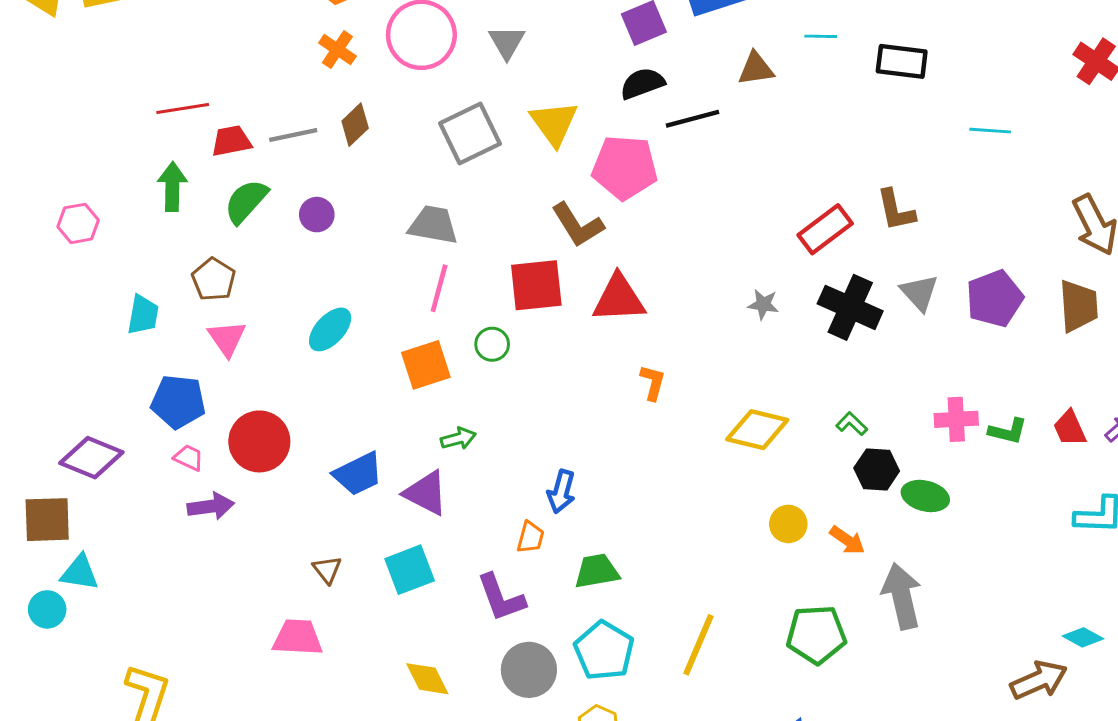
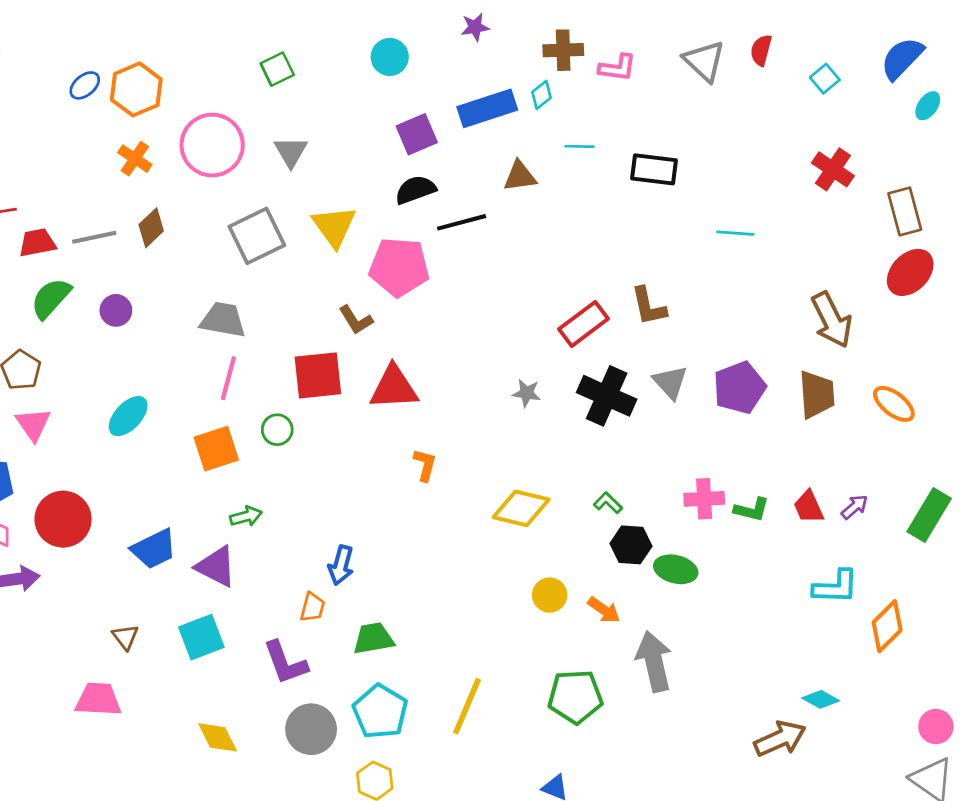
brown L-shape: (578, 225) -> (356, 320), size x0.7

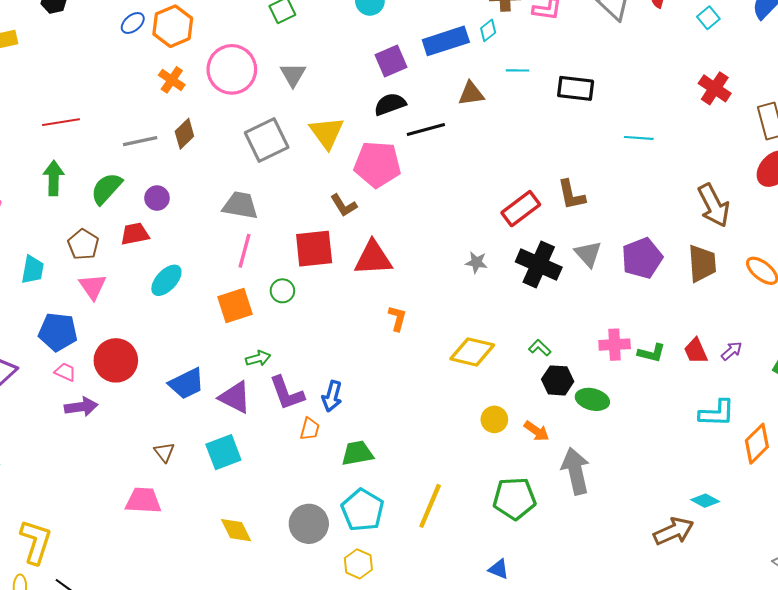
red trapezoid: (37, 243) -> (135, 234), moved
purple L-shape: (285, 663) -> (287, 393), moved

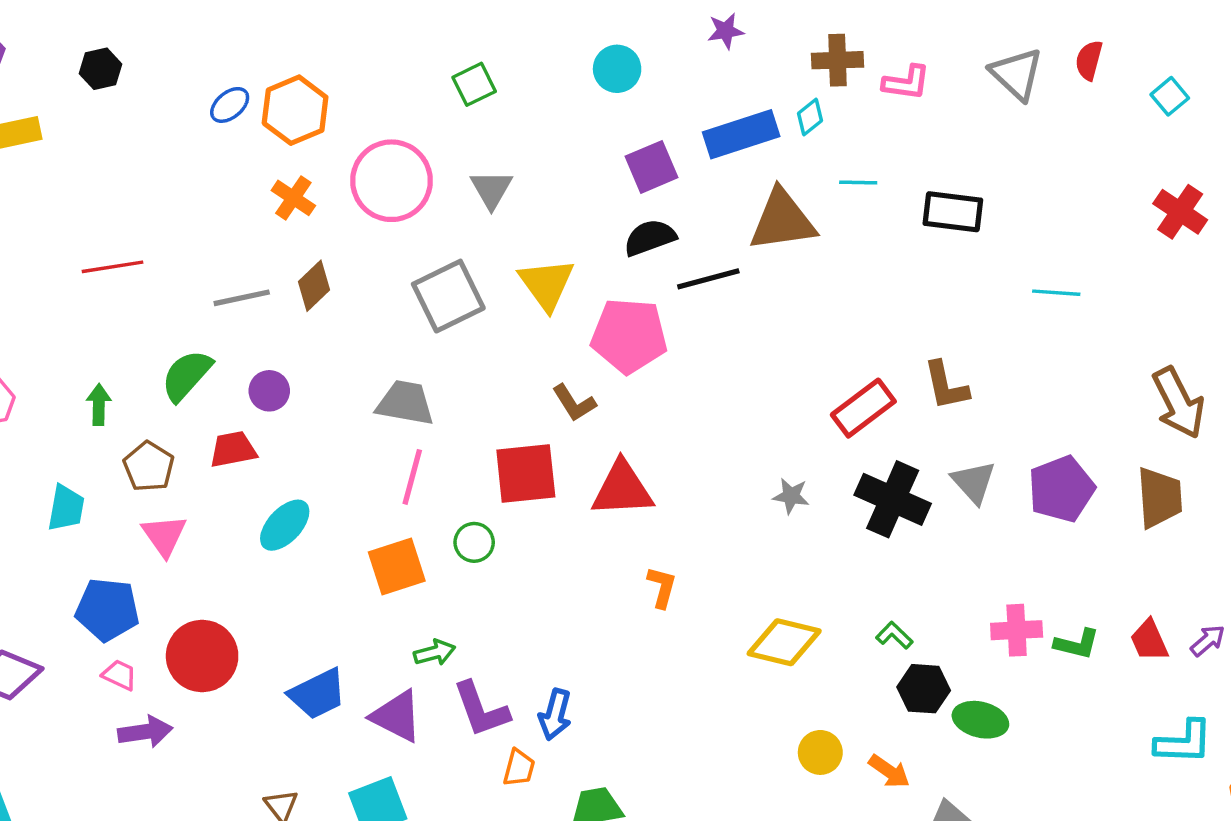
brown triangle: (471, 94) -> (782, 220), size x1.6
green arrow: (54, 178) -> (99, 405), moved, size x0.7

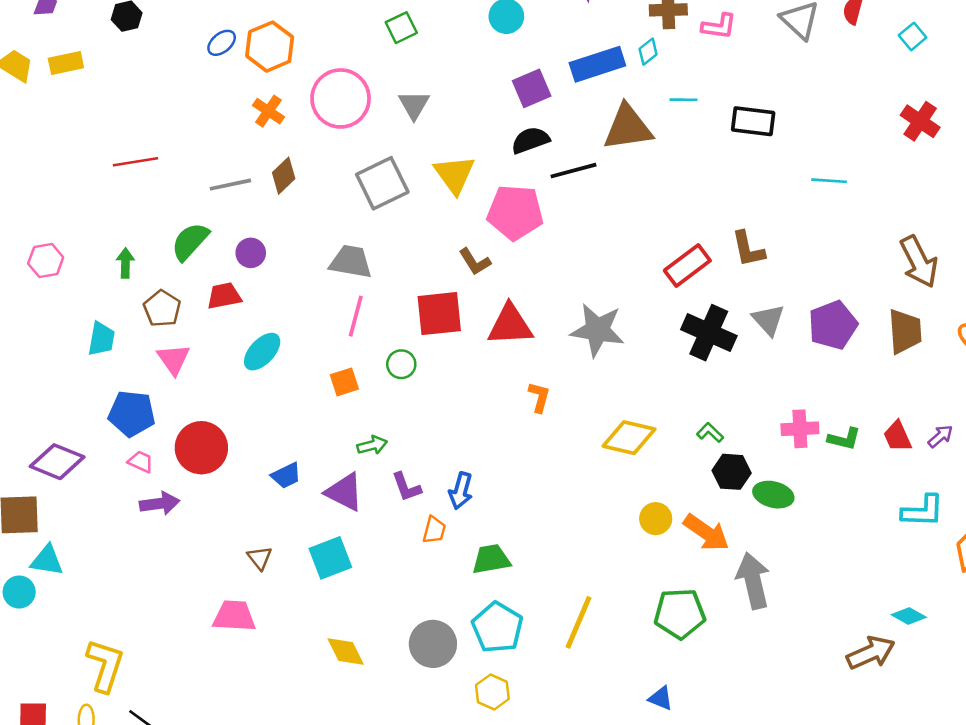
gray star: (791, 496) -> (597, 330), moved, size x2.0
orange square: (397, 566) -> (344, 382), size x0.7
blue trapezoid: (317, 694) -> (286, 476), size x0.7
purple L-shape: (481, 709) -> (406, 487), size x0.7
orange arrow: (889, 771) -> (706, 533), size x1.5

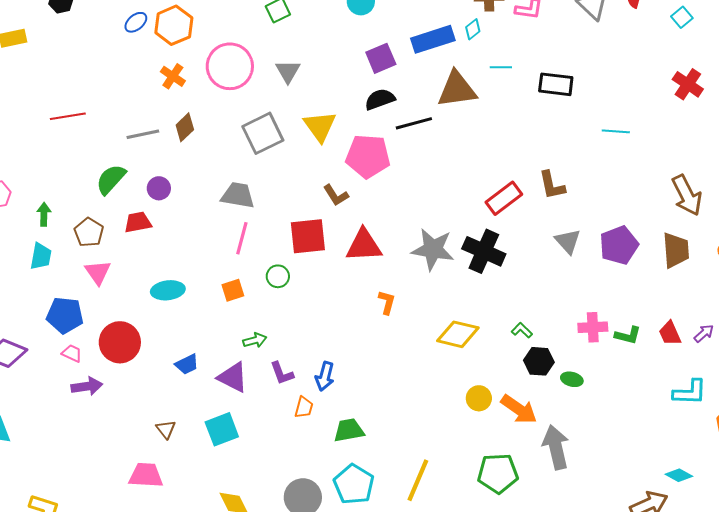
green arrow: (125, 263) -> (44, 214), moved
black cross: (709, 333) -> (484, 251), moved
cyan ellipse: (262, 352) -> (168, 290), moved, turned 40
green ellipse: (773, 495) -> (572, 379), size x0.7

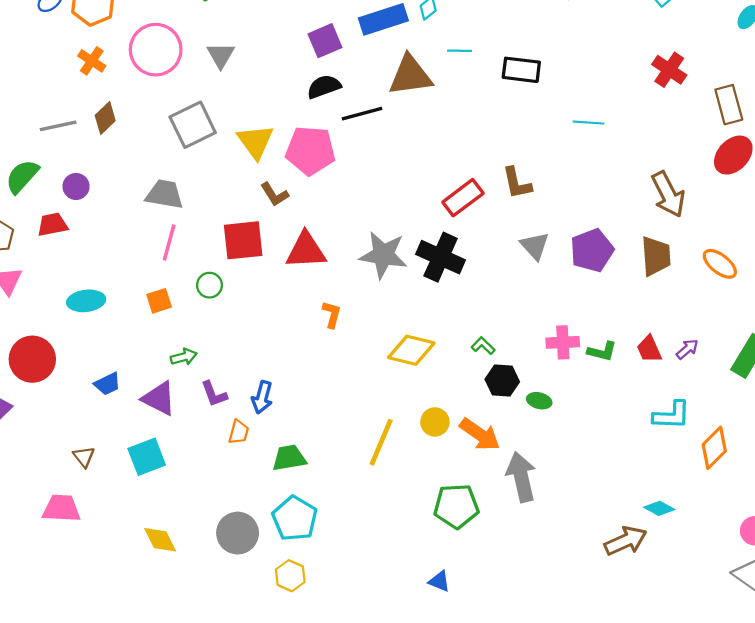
yellow triangle: (320, 126) -> (255, 142), moved
yellow line: (418, 480) -> (381, 442), moved

